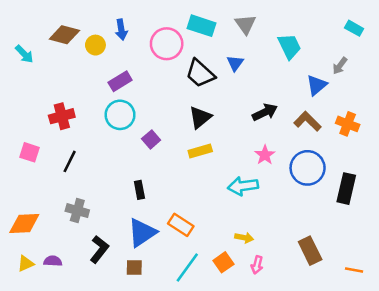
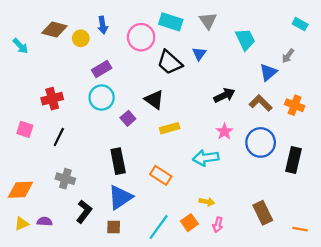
black triangle: (200, 117) -> (154, 100), moved, turned -45
black rectangle: (139, 190) -> (118, 161), size x1.6
orange rectangle: (181, 225) -> (161, 175), moved

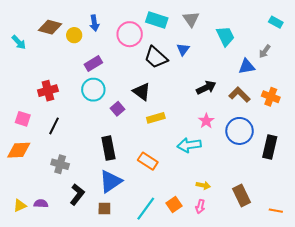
blue triangle: (268, 72) -> (247, 66), turned 30
orange diamond: (20, 190) -> (19, 150), moved
yellow arrow: (207, 202) -> (203, 185), moved

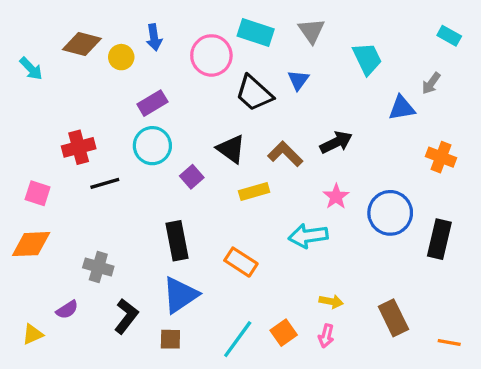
brown L-shape: (240, 95) -> (285, 154), moved
black line: (54, 126) -> (105, 183), moved, turned 48
purple semicircle: (41, 204) -> (67, 310), moved, turned 144

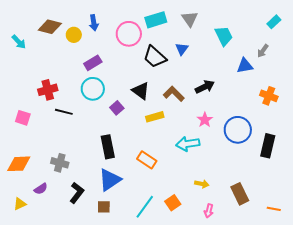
cyan rectangle: (256, 32) -> (156, 20), turned -35
cyan rectangle: (449, 36) -> (274, 22), turned -72
black line: (105, 183) -> (64, 112), turned 30
orange diamond: (31, 244) -> (19, 164), moved
pink arrow: (326, 336) -> (209, 211), moved

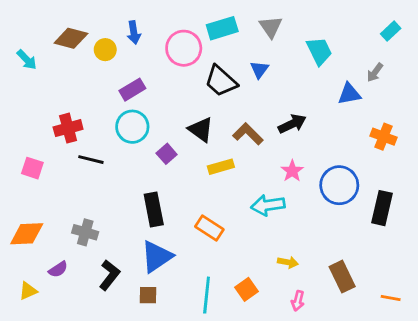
cyan line: (145, 207) -> (207, 295), turned -30

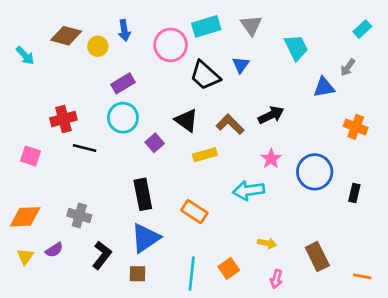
black rectangle: (382, 208) -> (354, 193), size x0.6
yellow triangle: (28, 291) -> (25, 257), moved, turned -30

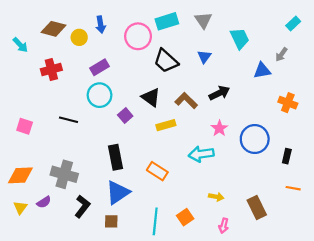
blue triangle: (241, 65) -> (204, 57), moved
red cross: (63, 119) -> (51, 69), moved
gray cross: (79, 216) -> (64, 174), size x1.4
orange line: (362, 276) -> (293, 188), moved

